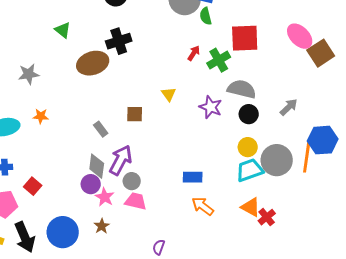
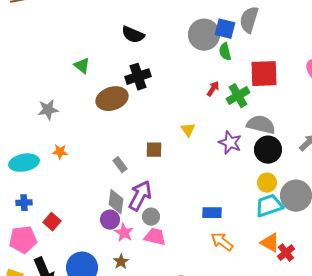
black circle: (249, 114) -> (268, 150), size x1.4

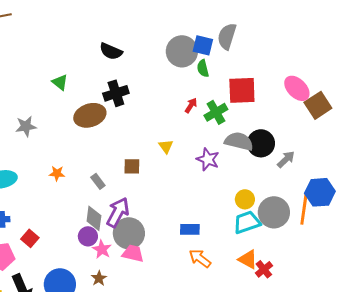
black circle: (268, 150) -> (261, 143), moved
orange star: (60, 152) -> (57, 173), moved
gray circle: (151, 217) -> (129, 233), size x1.8

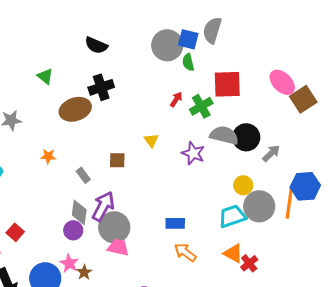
orange star: (57, 173) -> (48, 156), moved
yellow circle: (245, 199) -> (243, 185), moved
pink star: (102, 249) -> (69, 263), moved

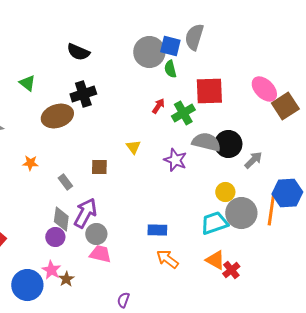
gray circle: (114, 227) -> (96, 234), size x0.7

